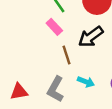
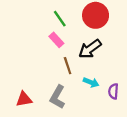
cyan arrow: (86, 82) -> (91, 82), moved

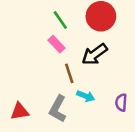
cyan arrow: (91, 82) -> (86, 96), moved

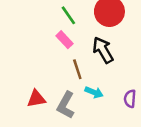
black arrow: (95, 54) -> (103, 50), turned 96
red triangle: (20, 111) -> (36, 99), moved

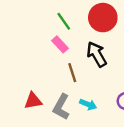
cyan arrow: (94, 92) -> (88, 104), moved

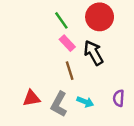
pink rectangle: (60, 44) -> (67, 43), moved

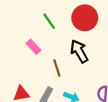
pink rectangle: (67, 43) -> (34, 47), moved

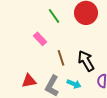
black arrow: (79, 51) -> (86, 61), moved

